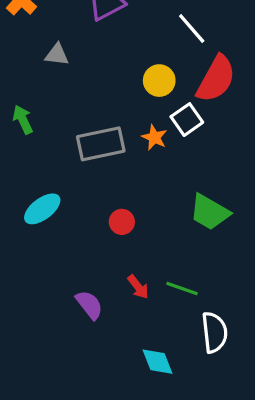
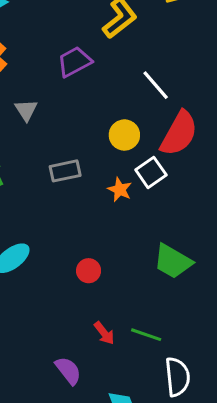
gray triangle: (57, 55) -> (26, 110), turned 50
gray rectangle: (101, 144) -> (65, 171), moved, size x0.7
purple semicircle: (89, 305) -> (68, 371), moved

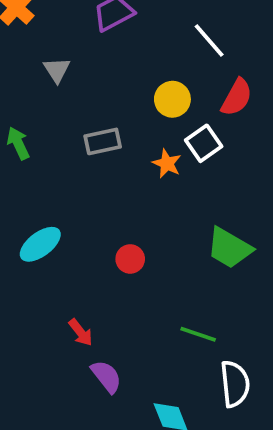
red semicircle: (179, 133) -> (237, 97), size x0.7
red arrow: (104, 333) -> (81, 332), moved

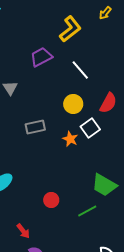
white line: (209, 40) -> (80, 70), moved
red circle: (130, 259) -> (51, 200), moved
green line: (198, 334) -> (87, 211), moved, turned -48

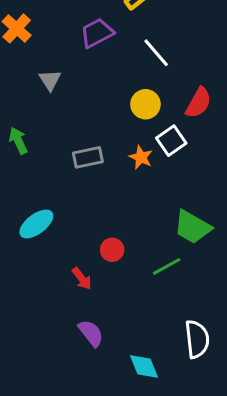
gray rectangle: (35, 127) -> (88, 157), moved
red arrow: (23, 231) -> (82, 279), moved

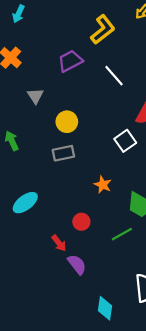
yellow circle: (145, 104) -> (67, 122), moved
orange star: (141, 157) -> (103, 185), moved
purple semicircle: (91, 333) -> (77, 264), moved
cyan diamond: (144, 366) -> (105, 308), turned 30

